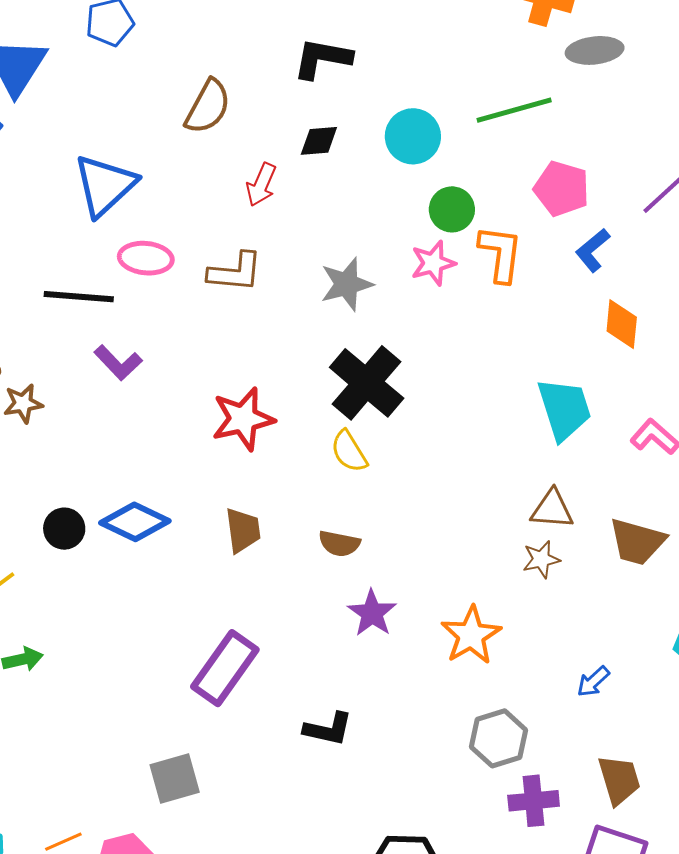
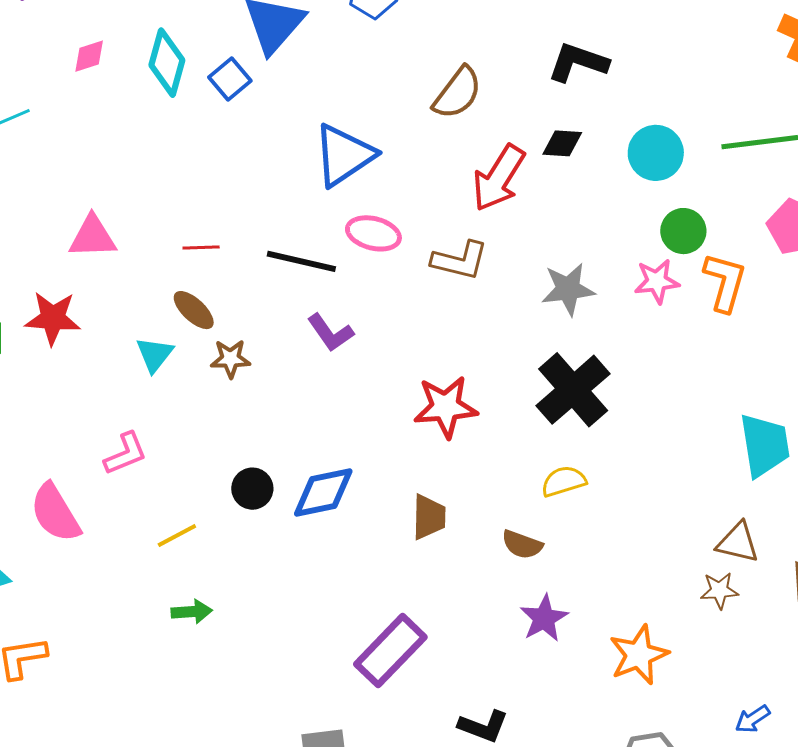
red arrow: (261, 185) -> (499, 178), size x1.6
yellow semicircle: (349, 451) -> (564, 481), moved, turned 96
blue diamond: (135, 522) -> (323, 493), turned -46

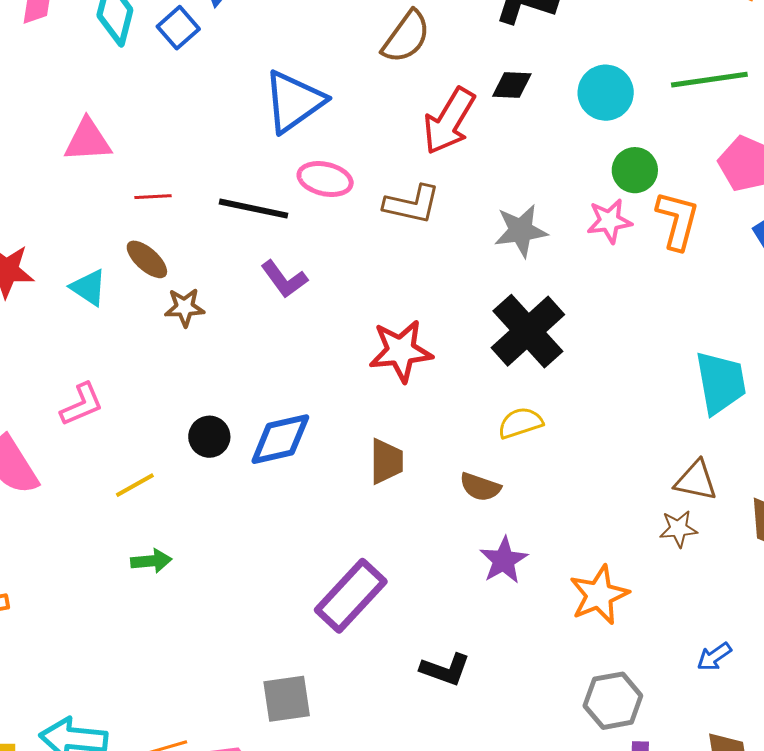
pink triangle: (93, 237) -> (88, 140), moved
cyan triangle: (154, 354) -> (88, 288), moved, turned -33

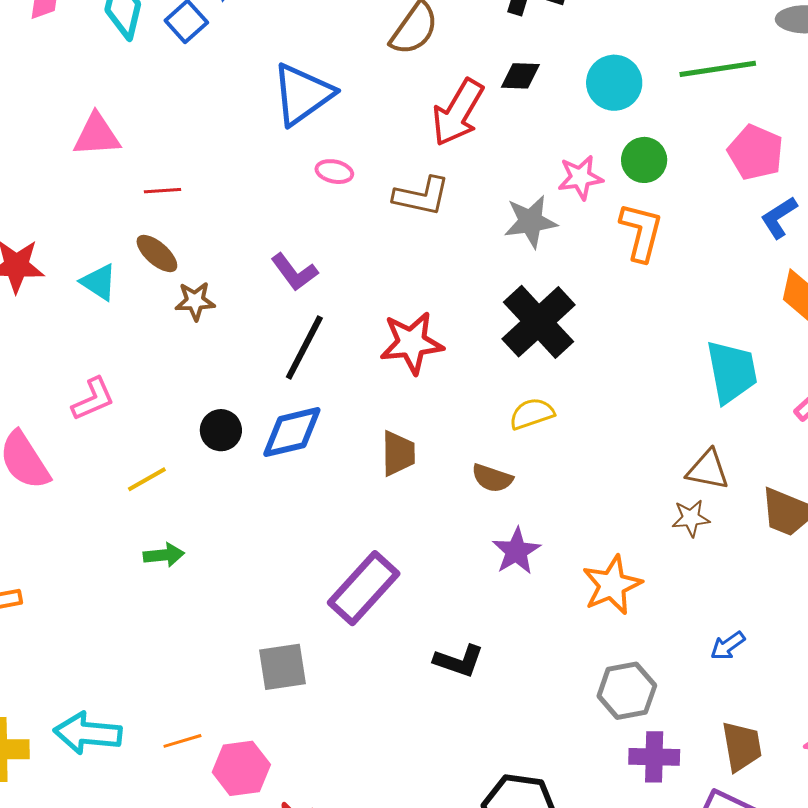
pink ellipse: (325, 179) -> (334, 172), size x0.7
black line: (254, 209) -> (304, 347), moved, turned -74
orange L-shape: (677, 220) -> (641, 232), moved
pink star: (609, 221) -> (580, 177), moved
gray square: (287, 699) -> (282, 667), moved

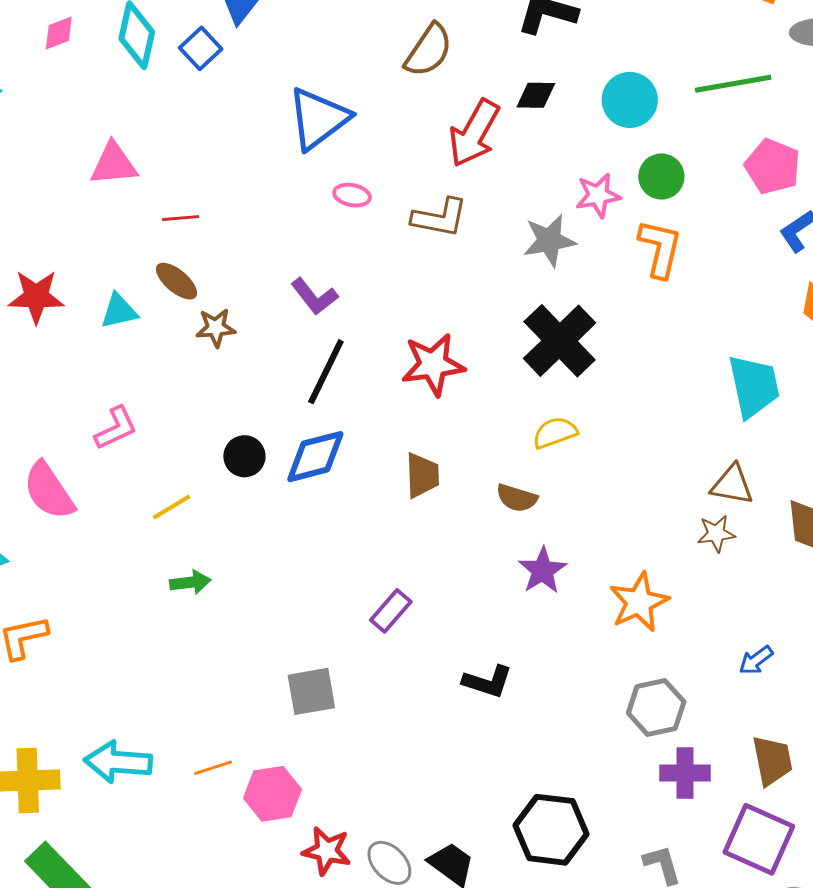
cyan triangle: (99, 282) -> (119, 311), turned -45
purple rectangle: (364, 588) -> (391, 611), size x0.6

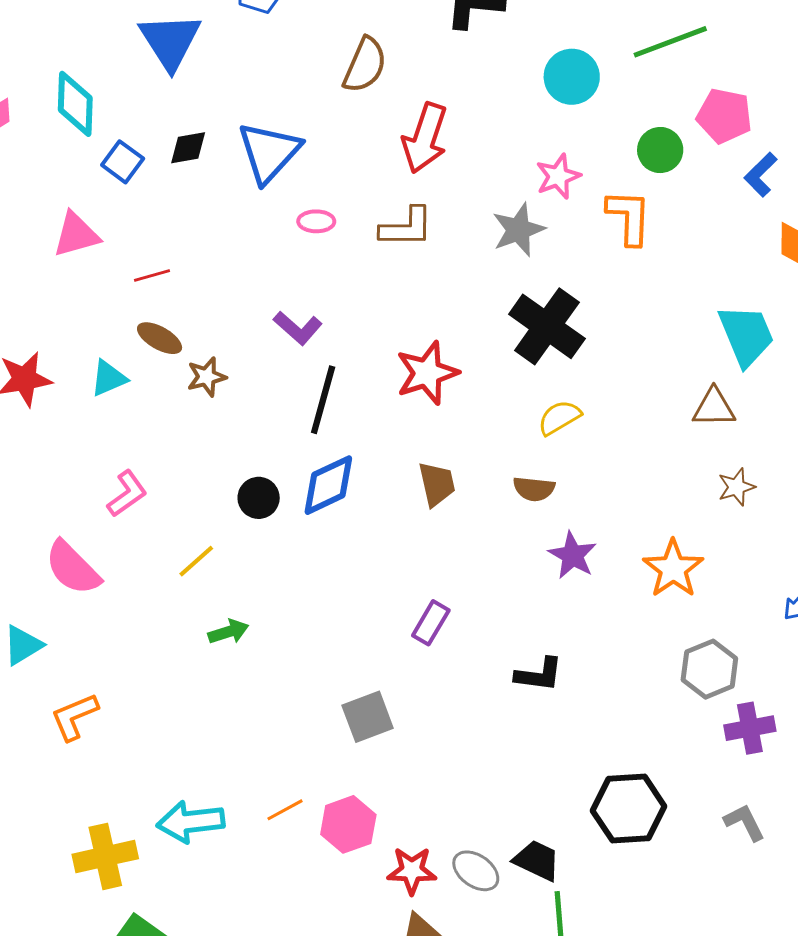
blue square: (201, 48) -> (123, 162), moved
black diamond: (536, 95) -> (188, 148), moved
green circle: (661, 176) -> (660, 150), moved
brown triangle: (732, 485) -> (714, 408), moved

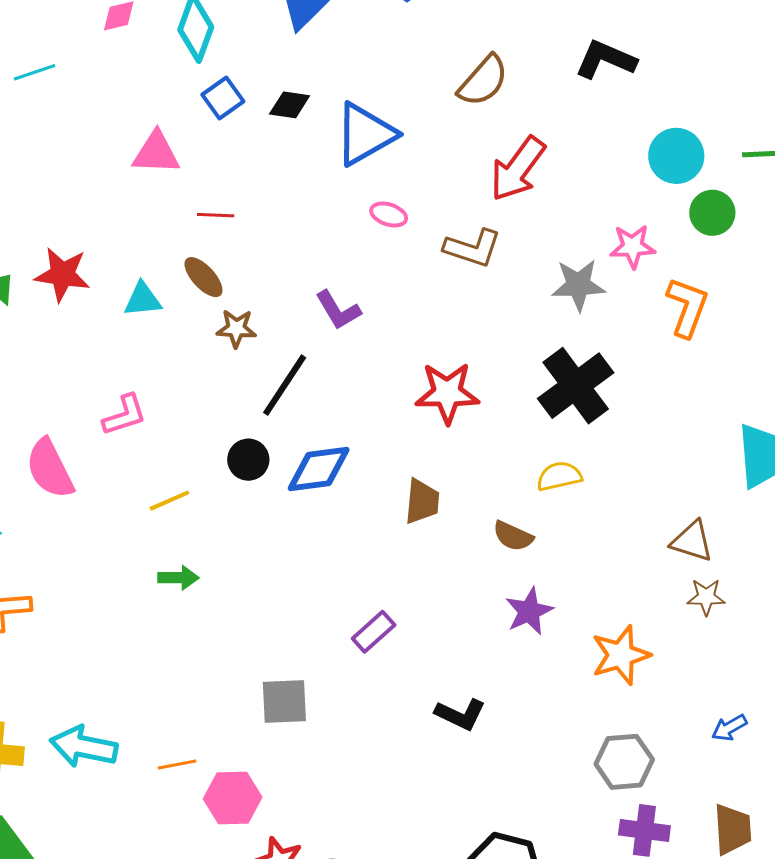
green circle: (660, 150) -> (712, 213), moved
black line: (323, 400) -> (285, 385), moved
brown triangle: (714, 408) -> (692, 541), moved

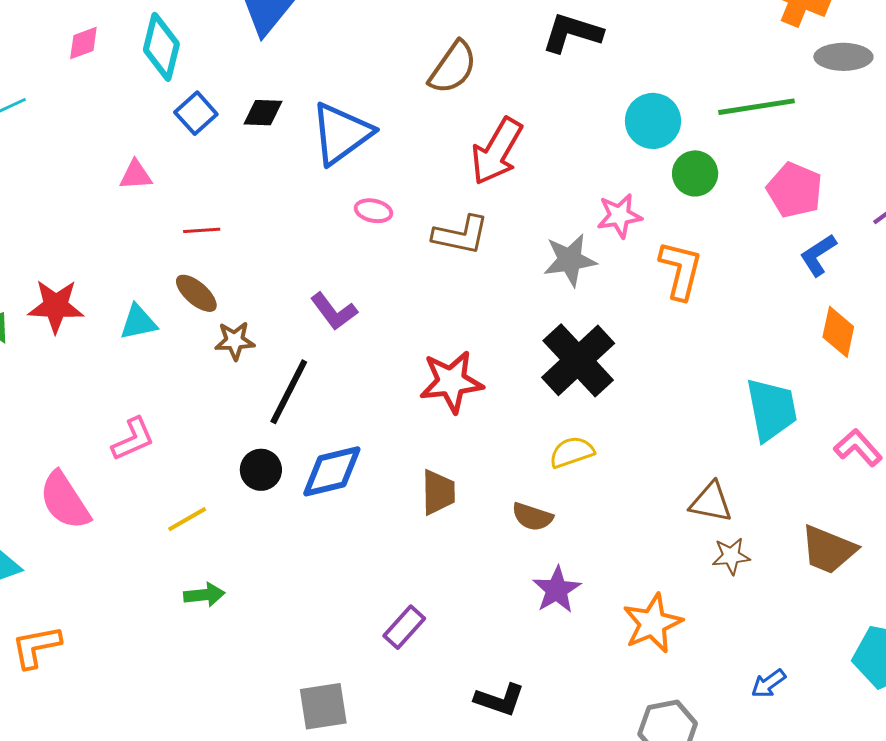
pink triangle: (156, 153) -> (136, 175), size x0.7

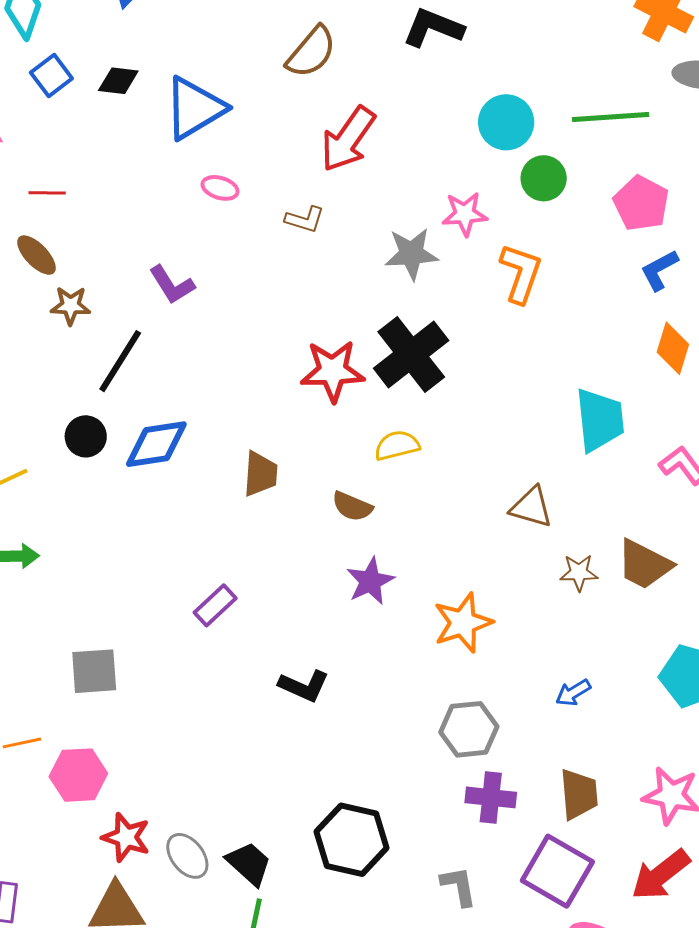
brown L-shape: (461, 235) -> (305, 219), size x0.7
red star: (451, 382) -> (333, 371), moved
brown star: (731, 556) -> (579, 573), moved
gray square: (323, 706) -> (94, 671), moved

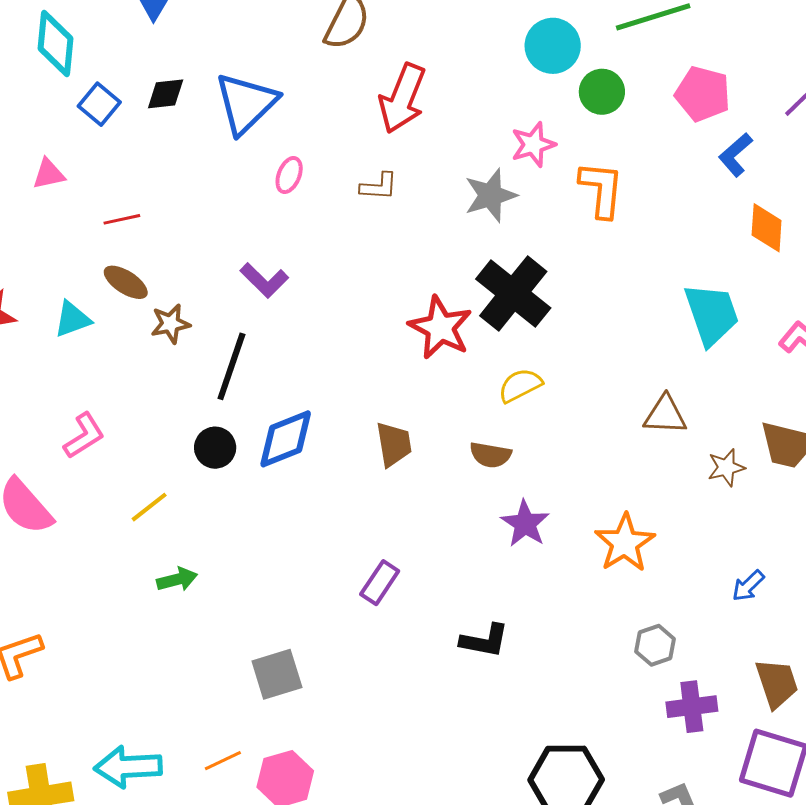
pink ellipse: (220, 188) -> (289, 175), turned -72
red star: (333, 371) -> (440, 328), turned -30
gray hexagon: (469, 729) -> (655, 645), size x0.7

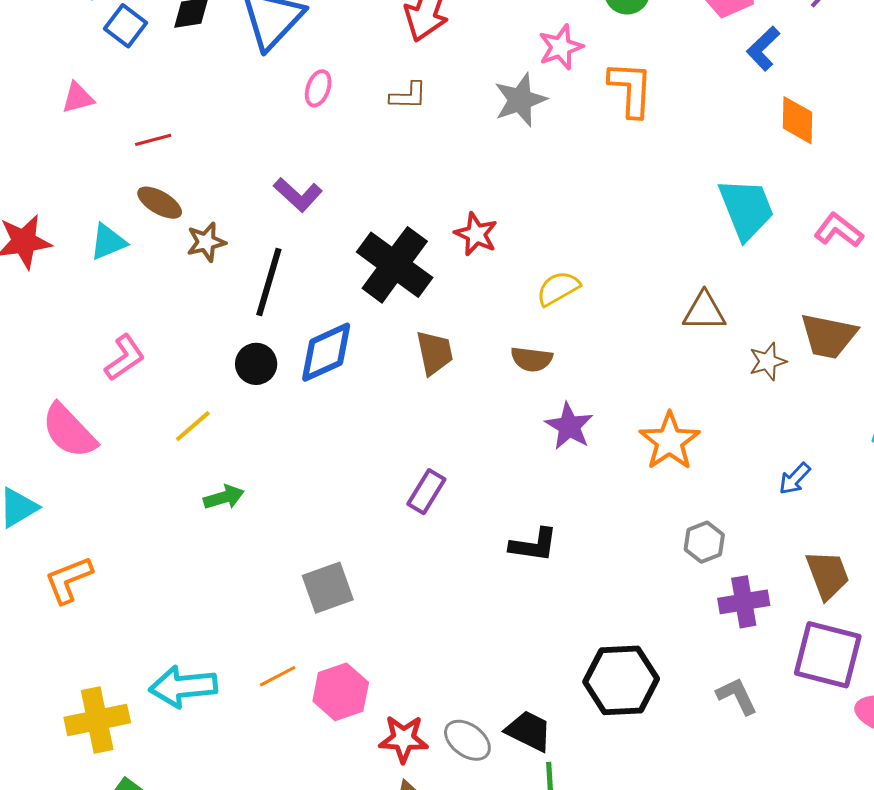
black cross: (513, 294) -> (395, 265), moved
red star: (440, 328) -> (476, 234), size x0.7

